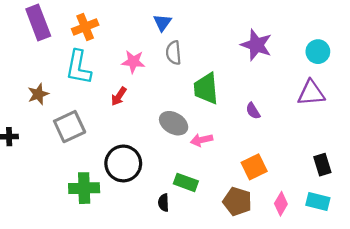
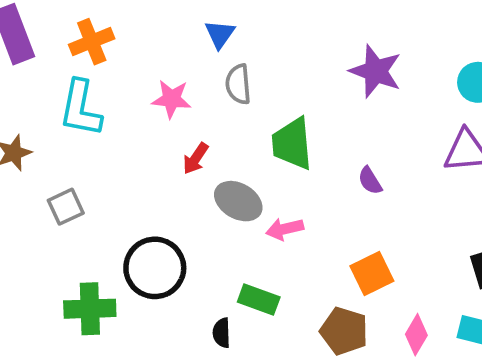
red arrow: (119, 96) -> (196, 158), moved
gray square: (70, 127) -> (66, 207), size x0.7

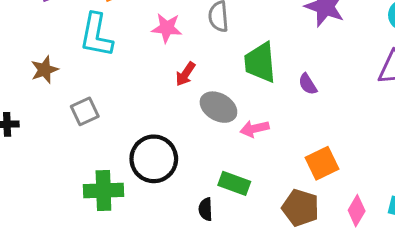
purple semicircle: (370, 181) -> (308, 84), moved

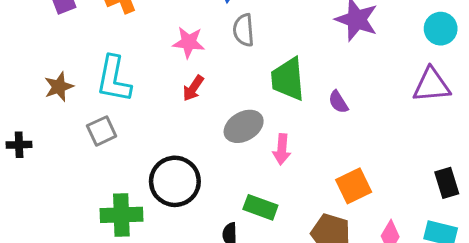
cyan L-shape: (96, 35) -> (114, 79), moved
red arrow: (185, 74) -> (193, 88), moved
gray ellipse: (218, 107) -> (244, 126), turned -60
pink arrow: (254, 129) -> (282, 149), turned -72

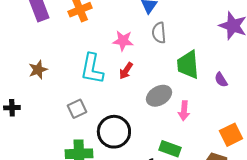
cyan L-shape: (114, 79) -> (92, 69), moved
gray square: (102, 131) -> (77, 109), moved

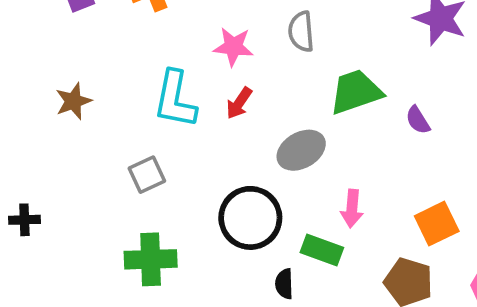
green trapezoid: (188, 65) -> (356, 92), turned 76
black cross: (12, 108) -> (24, 220), moved
pink arrow: (184, 111) -> (352, 209), moved
black circle: (114, 132) -> (250, 218), moved

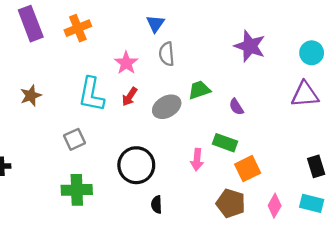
pink star: (233, 47) -> (126, 63), turned 30
green trapezoid: (356, 92) -> (199, 90), size x0.7
gray ellipse: (301, 150) -> (167, 107), moved
green rectangle: (322, 250) -> (225, 143), moved

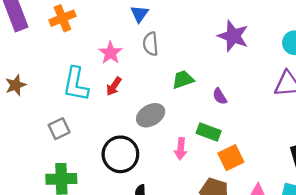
gray ellipse: (167, 107) -> (151, 115), moved

